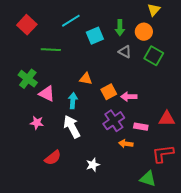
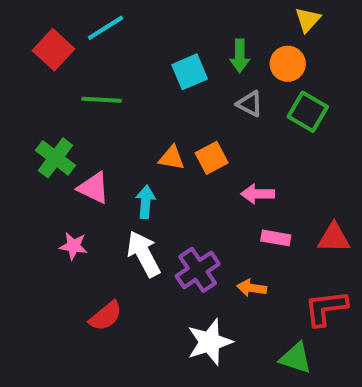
cyan line: (71, 21) -> (106, 28), moved
orange square: (109, 92) -> (212, 158), moved
purple cross: (114, 121) -> (198, 270), moved
pink rectangle: (141, 127) -> (276, 238), moved
white star: (93, 165) -> (210, 342), moved, size x1.6

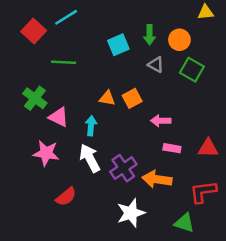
yellow triangle: (308, 20) -> (206, 12), moved, turned 42
pink star: (74, 246) -> (46, 153), size x1.5
orange arrow: (252, 288) -> (157, 179), size x1.6

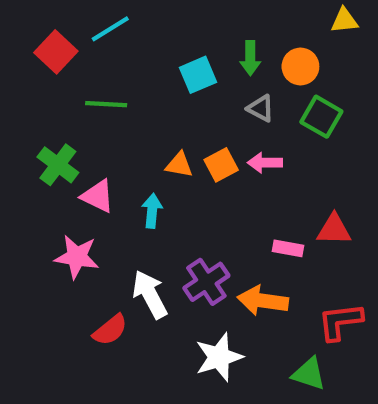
pink arrow: (161, 121) -> (265, 163), moved
red triangle: (208, 148) -> (334, 230), moved
white arrow: (90, 158) -> (150, 294), moved

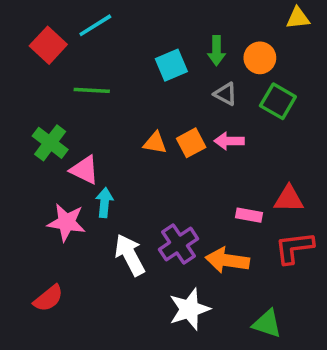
cyan arrow: (152, 211) -> (104, 202), moved
red L-shape: (340, 322) -> (294, 248), moved
red semicircle: (110, 330) -> (48, 298), moved

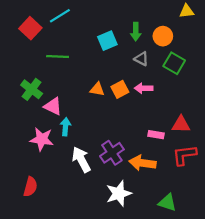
red semicircle: (48, 298) -> (30, 187), turned -36

